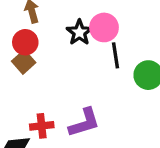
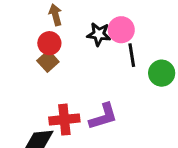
black star: (79, 32) -> (99, 34), turned -30
red cross: (42, 126) -> (64, 120), size x1.4

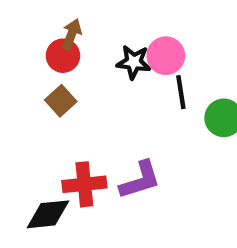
brown arrow: (55, 15) -> (72, 34), turned 36
red circle: (49, 43) -> (63, 56), moved

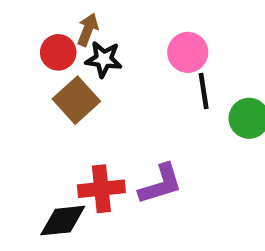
red circle: (63, 56) -> (58, 52), moved
black star: (134, 62) -> (104, 59), moved
brown square: (61, 101) -> (76, 100), size x1.4

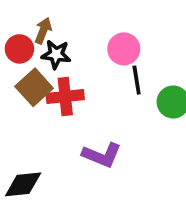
purple L-shape: (160, 184) -> (102, 155), turned 39
red cross: (101, 189) -> (65, 96), moved

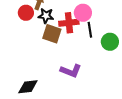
brown square: (34, 87) -> (52, 34), moved, turned -30
red cross: (65, 96) -> (69, 23), moved

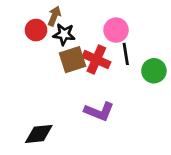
red cross: (69, 23) -> (96, 60), moved, turned 30
brown square: (52, 34) -> (72, 60), turned -36

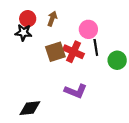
brown arrow: (54, 16) -> (52, 19), moved
red circle: (36, 30) -> (28, 19), moved
black star: (64, 34) -> (23, 33), moved

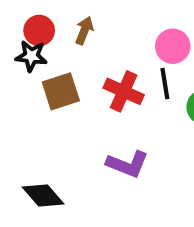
pink circle: (88, 29) -> (173, 46), moved
brown square: (55, 52) -> (61, 91), moved
black diamond: (30, 108) -> (43, 196), turned 55

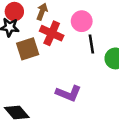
pink circle: (173, 46) -> (82, 21), moved
red cross: (124, 91) -> (52, 33), moved

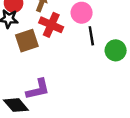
purple L-shape: (68, 93) -> (38, 89), moved, turned -35

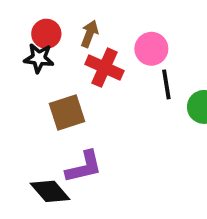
brown square: (27, 41) -> (67, 113), moved

